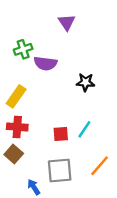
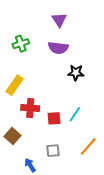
purple semicircle: (45, 63) -> (58, 48), moved
red cross: (17, 127) -> (30, 108), moved
gray square: (60, 170) -> (53, 151), size x0.6

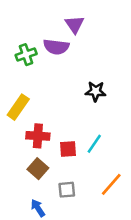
purple semicircle: (58, 48) -> (56, 47), moved
brown square: (12, 136) -> (38, 169), moved

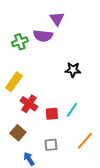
red cross: (38, 136) -> (29, 104), turned 30
brown square: (38, 169) -> (18, 133), moved

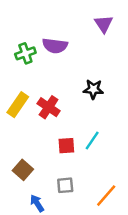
purple triangle: (57, 19) -> (104, 24), moved
red cross: (29, 104) -> (49, 107), moved
orange line: (85, 141) -> (106, 196), moved

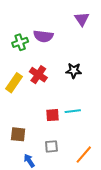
red cross: (49, 107) -> (38, 75), moved
cyan line: (92, 140) -> (73, 111), turned 49
brown square: (23, 170) -> (18, 134), turned -35

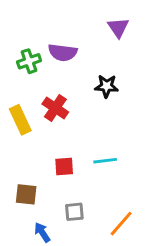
black star: (74, 71) -> (107, 86), moved
yellow rectangle: (14, 83) -> (20, 120), turned -60
red square: (52, 115) -> (64, 167), moved

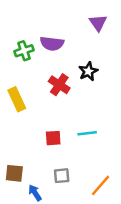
black star: (107, 86) -> (88, 71), turned -30
red cross: (55, 108) -> (59, 85), moved
brown square: (26, 194) -> (14, 173), moved

